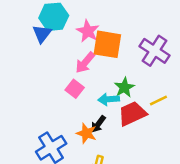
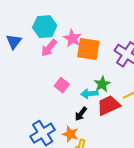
blue triangle: (42, 34) -> (14, 41), moved
pink arrow: (85, 63) -> (49, 48), moved
orange star: (86, 133) -> (70, 134), moved

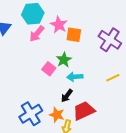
orange square: (88, 49) -> (74, 35), size x0.7
green star: (102, 84) -> (64, 60), moved
red trapezoid: (109, 105) -> (84, 111), moved

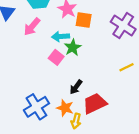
pink arrow: (37, 34) -> (32, 27), moved
cyan arrow: (75, 77) -> (61, 36), moved

